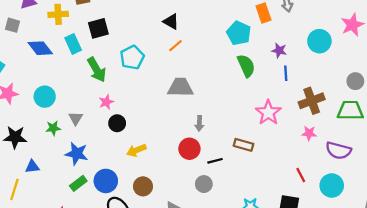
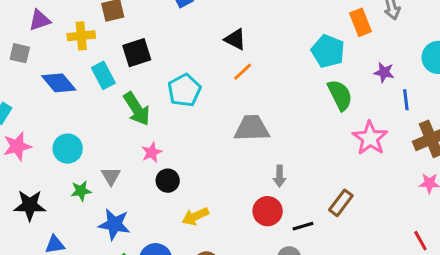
blue line: (286, 73) -> (406, 100), moved
pink star: (268, 113) -> (370, 138), moved
brown rectangle: (244, 145) -> (341, 203), turned -66

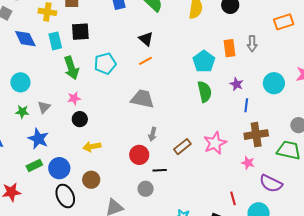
pink star: (370, 138) -> (215, 143), moved
brown rectangle: (341, 203) -> (182, 147), moved

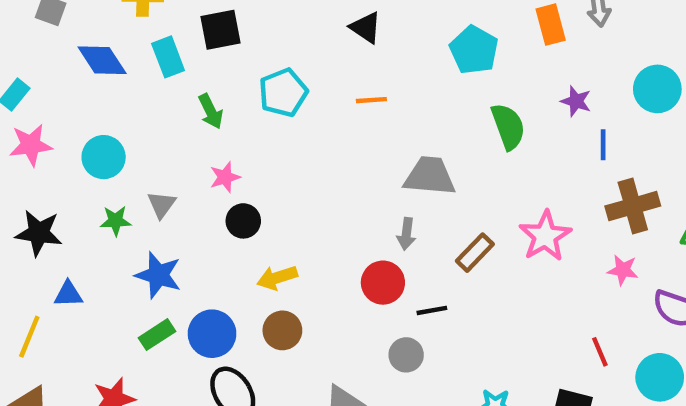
orange line: (146, 61) -> (371, 100), moved, turned 32
cyan pentagon: (204, 61) -> (474, 50), moved
green arrow: (71, 68) -> (211, 111), size x0.7
gray trapezoid: (142, 99) -> (430, 176), moved
brown circle: (91, 180) -> (282, 330), moved

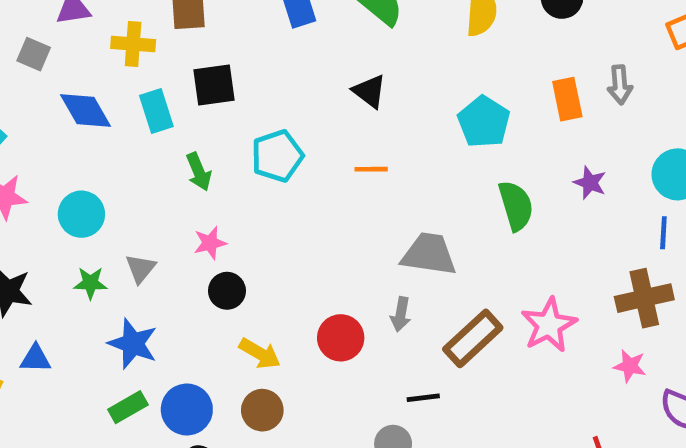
blue line: (603, 145) -> (663, 233), moved
brown rectangle: (475, 253) -> (473, 338), size x1.4
yellow arrow: (277, 278) -> (260, 353), turned -135
red circle: (383, 283) -> (341, 338), moved

